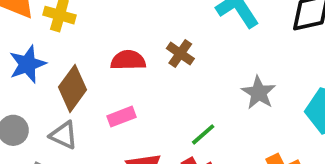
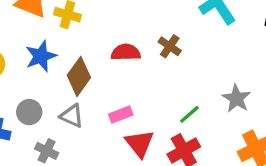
gray star: (259, 93) -> (236, 98), moved
pink rectangle: (121, 117) -> (121, 115), moved

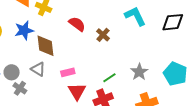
red semicircle: (126, 52) -> (77, 24), moved, turned 30
brown diamond: (79, 76) -> (46, 46), turned -50
gray circle: (29, 112) -> (12, 72), moved

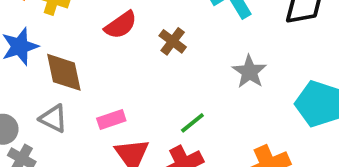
red semicircle: (77, 24) -> (121, 25), turned 114
gray star: (139, 72) -> (249, 72), moved

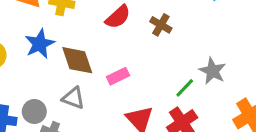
gray star: (249, 72) -> (213, 71), moved
pink rectangle: (111, 120) -> (118, 76), moved

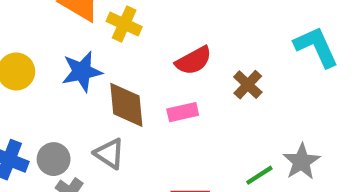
pink rectangle: (118, 76) -> (183, 112), moved

